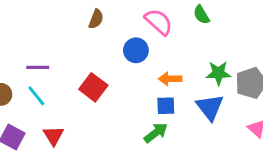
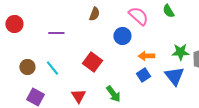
purple line: (38, 67) -> (56, 33), moved
blue square: (166, 106) -> (143, 75), turned -32
green arrow: (156, 133) -> (113, 94), moved, turned 90
red triangle: (53, 136) -> (78, 96), moved

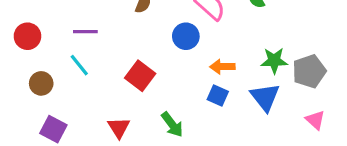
red circle: (14, 24) -> (27, 36), moved
cyan line: (52, 68) -> (79, 65), moved
blue square: (143, 75) -> (218, 96), turned -32

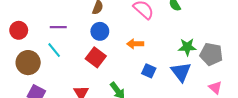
blue circle: (186, 36) -> (100, 31), moved
orange arrow: (222, 67) -> (135, 44), moved
gray pentagon: (309, 71) -> (211, 54), turned 30
brown circle: (41, 83) -> (28, 63), size x1.5

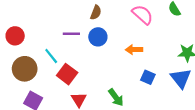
purple line: (58, 27) -> (71, 34), moved
red square: (96, 57) -> (67, 74), moved

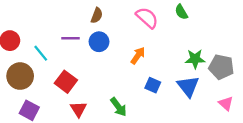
orange arrow: (134, 50) -> (138, 55), turned 126
cyan line: (51, 56) -> (41, 53), moved

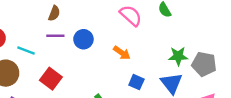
brown semicircle: (97, 15) -> (54, 13), moved
cyan line: (41, 53) -> (26, 50), turned -30
orange arrow: (138, 55) -> (122, 53), turned 90

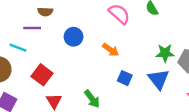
brown semicircle: (54, 13) -> (45, 12), turned 72
purple line: (55, 36) -> (32, 28), moved

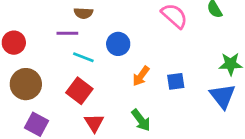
cyan line: (18, 48) -> (83, 57), moved
orange arrow: (111, 50) -> (141, 76), moved, turned 91
blue square: (125, 78) -> (176, 81), moved, turned -32

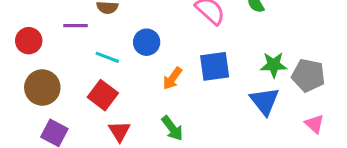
purple line: (67, 33) -> (76, 26), moved
blue square: (176, 81) -> (215, 66), moved, size x1.5

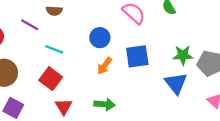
purple line: (76, 26) -> (30, 25), turned 30
blue circle: (147, 42) -> (100, 38), moved
green arrow: (172, 128) -> (105, 104), turned -48

